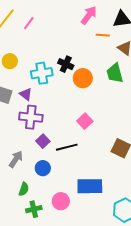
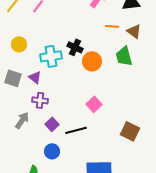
orange line: (103, 35) -> (112, 26), moved
purple cross: (31, 117) -> (40, 100), size x0.7
gray arrow: (16, 159) -> (22, 120), moved

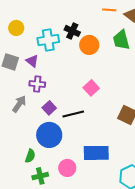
blue circle: (52, 151) -> (49, 135), size x1.6

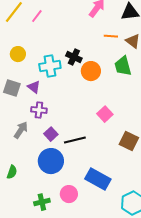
pink square: (91, 88) -> (105, 114), moved
blue rectangle: (96, 153) -> (98, 179), turned 30
green semicircle: (30, 156) -> (12, 172), moved

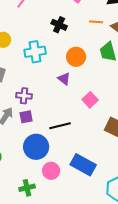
black cross: (74, 57) -> (59, 25), moved
purple triangle: (34, 87) -> (64, 79), moved
purple square: (51, 134) -> (26, 117), moved, turned 32
pink circle: (69, 194) -> (51, 171), moved

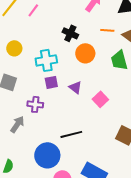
orange circle: (76, 57) -> (85, 53), moved
pink square: (90, 100) -> (100, 99), moved
purple square: (26, 117) -> (51, 82), moved

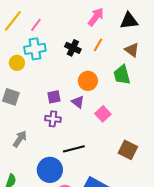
orange line: (107, 30) -> (98, 45), moved, turned -64
orange circle: (85, 53) -> (88, 81), moved
cyan cross: (46, 60) -> (35, 49), moved
purple cross: (35, 104) -> (53, 119), moved

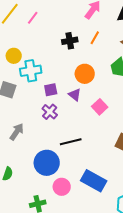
black cross: (73, 48) -> (70, 41), turned -35
cyan cross: (35, 49) -> (31, 71), moved
purple cross: (53, 119) -> (50, 112), turned 35

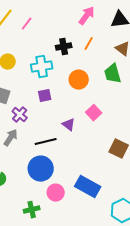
cyan cross: (31, 71) -> (42, 67), moved
purple triangle: (75, 95) -> (69, 125), moved
purple cross: (50, 112) -> (20, 115), moved
black line: (71, 142) -> (46, 142), moved

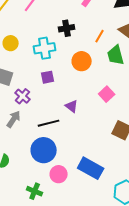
orange line: (89, 44) -> (100, 36), moved
pink square: (94, 113) -> (107, 94), moved
green cross: (32, 210) -> (35, 191), turned 35

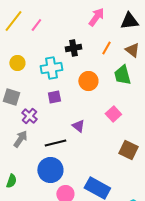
orange line: (100, 36) -> (106, 48), moved

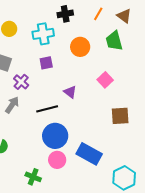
brown square: (128, 150) -> (120, 116), turned -30
blue circle: (50, 170) -> (55, 136), moved

